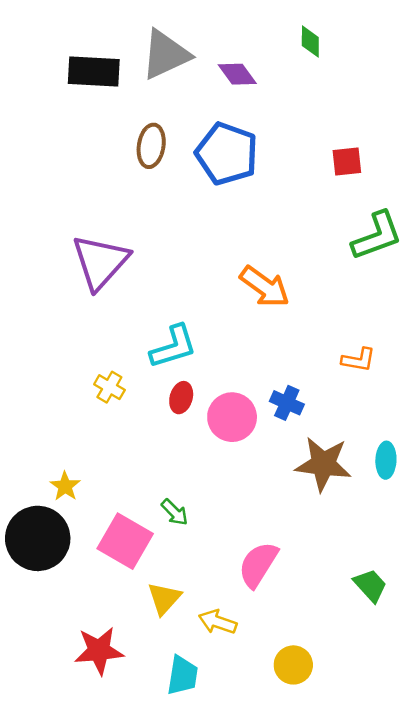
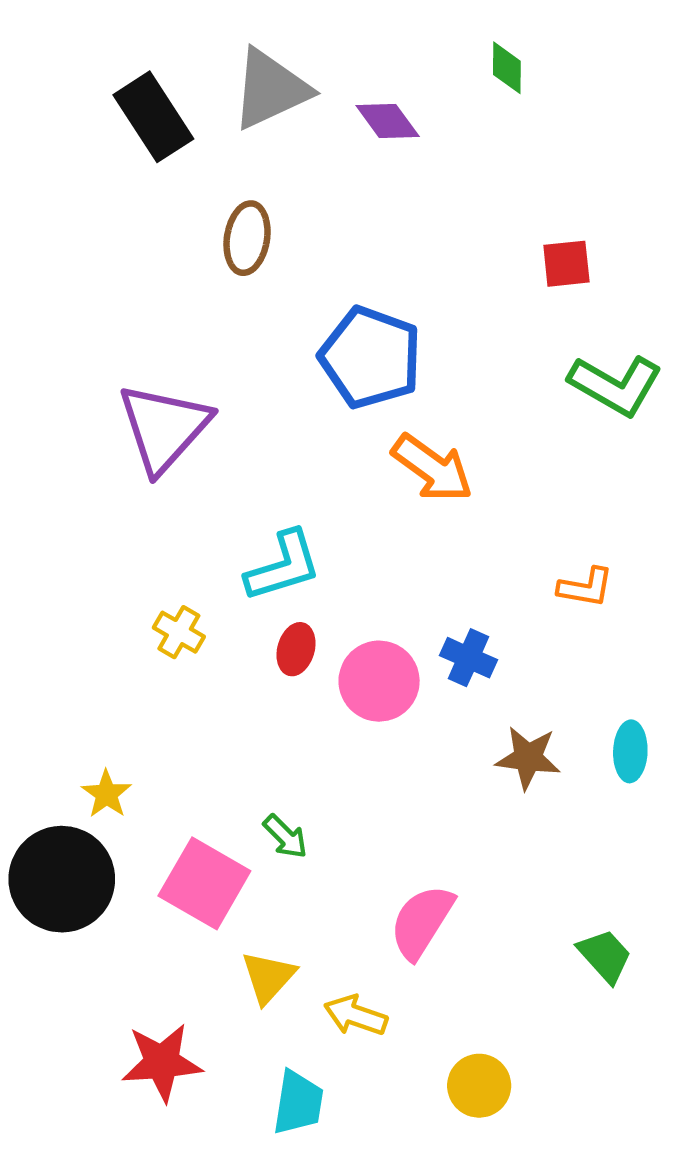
black rectangle: (94, 72) -> (153, 117), turned 54
blue pentagon: (227, 154) -> (371, 357), moved
green L-shape: (377, 236) -> (615, 385), turned 50
brown star: (323, 464) -> (528, 758), size x0.7

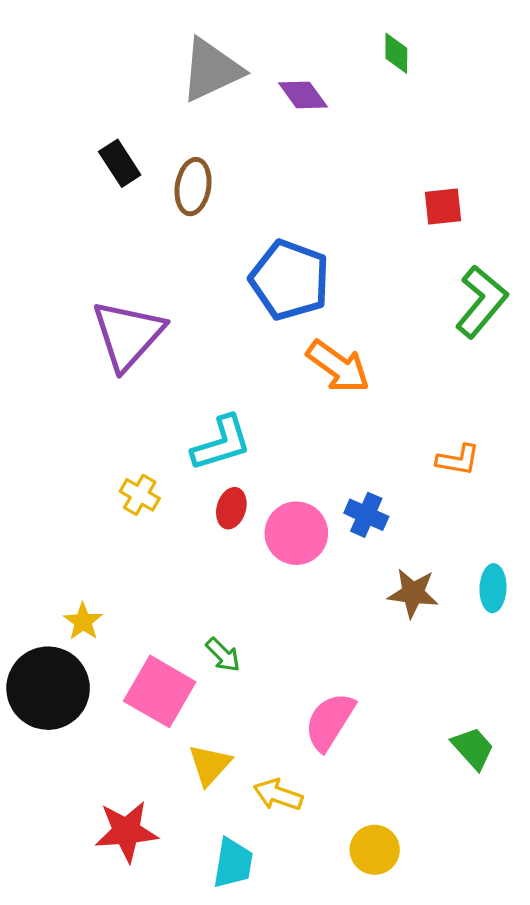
black rectangle: (153, 117) -> (120, 163), moved, size x0.7
green L-shape: (615, 385) -> (481, 302), turned -80

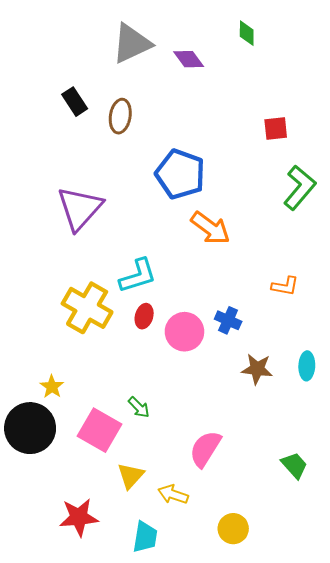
yellow cross: (140, 495) -> (87, 308), size x2.0

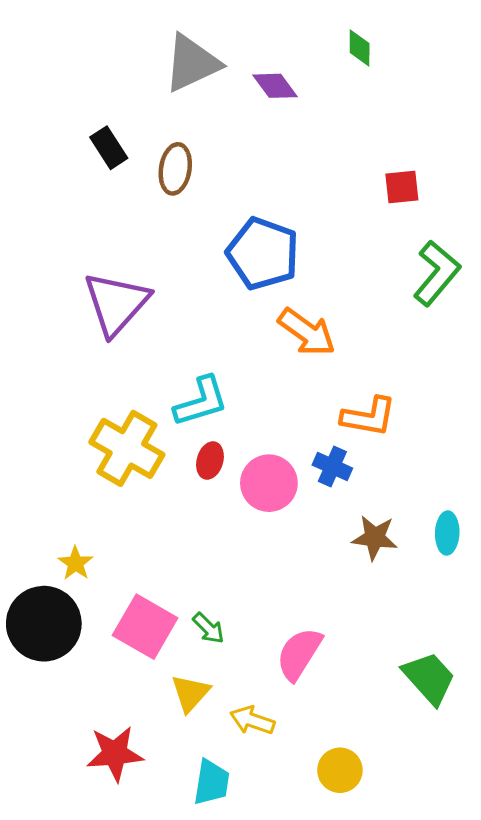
orange L-shape: (285, 286) -> (369, 417), moved, size x1.4
green arrow: (139, 407) -> (208, 628), moved
green trapezoid: (294, 465) -> (429, 678), size x1.4

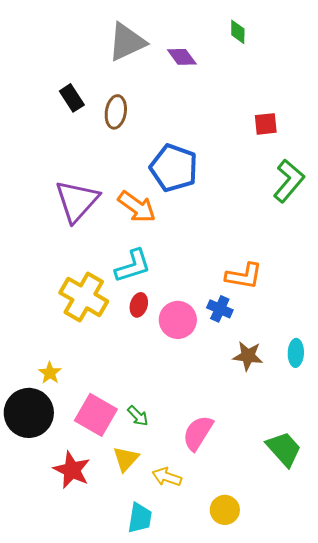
orange arrow: (307, 332) -> (137, 207), moved
red star: (115, 754) -> (72, 470), moved, turned 30

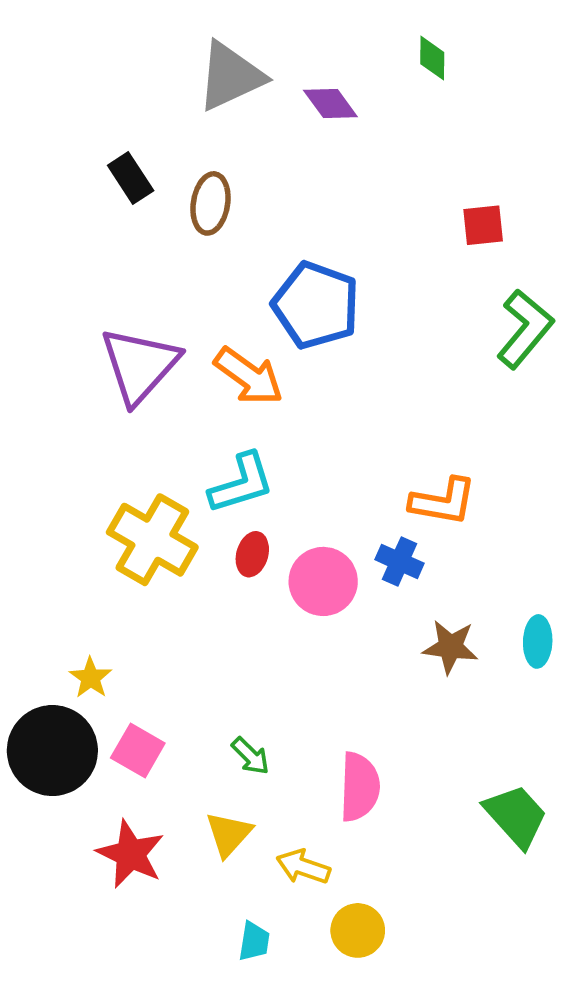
pink square: (96, 415) -> (138, 751), moved, size x0.7
pink semicircle: (198, 433) -> (360, 787), turned 150
yellow circle: (225, 510) -> (358, 930), moved
cyan trapezoid: (140, 518) -> (254, 941), size x0.7

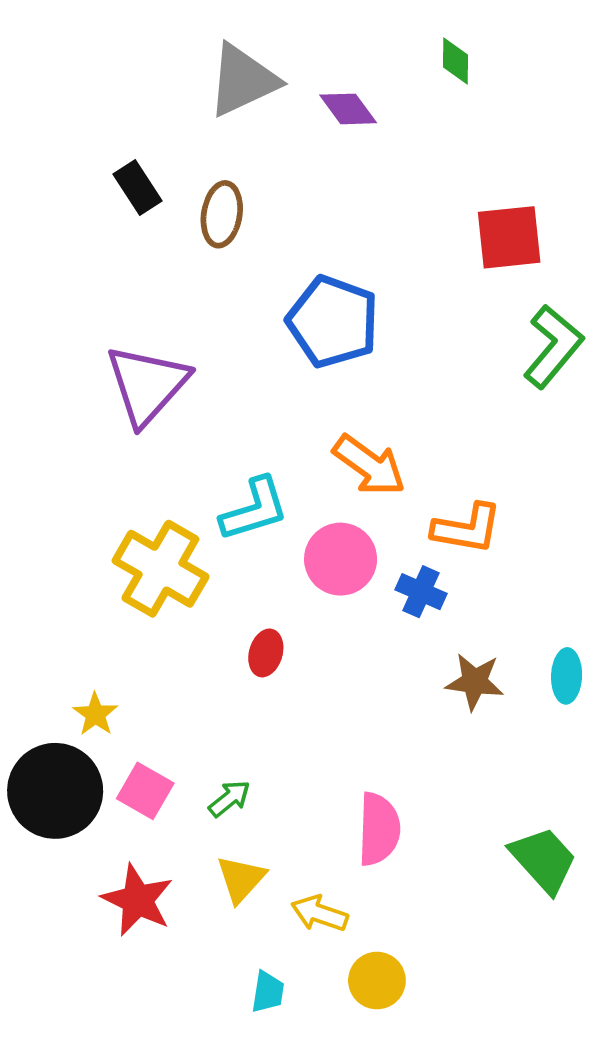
red square: (483, 225) -> (509, 237), size x1.5
orange arrow: (249, 376) -> (369, 465), moved
red ellipse: (252, 554) -> (266, 653), moved
pink circle: (323, 581) -> (341, 559), moved
green arrow: (250, 756) -> (229, 799), moved, turned -84

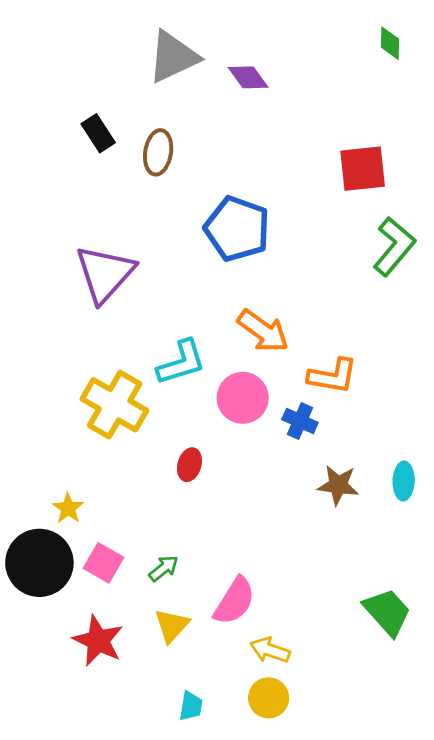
green diamond: (455, 61) -> (390, 43), moved
pink semicircle: (379, 829) -> (234, 601), moved, turned 30
yellow arrow: (319, 913) -> (270, 650), moved

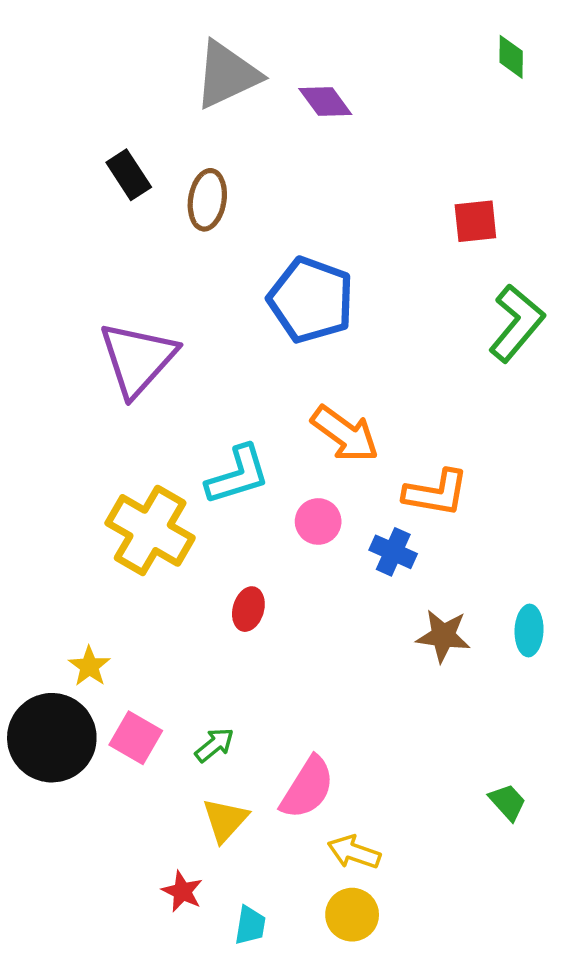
red square: (363, 169) -> (475, 221), size x0.7
pink circle: (243, 398) -> (318, 521), size x0.7
green trapezoid: (387, 612) -> (508, 802), size x0.6
red star: (98, 641) -> (182, 891), moved, size x0.6

